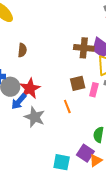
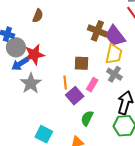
pink rectangle: (94, 90) -> (92, 85), moved
purple square: (85, 153) -> (75, 96), moved

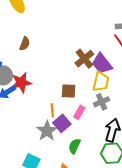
brown cross: (97, 31) -> (84, 59), turned 30
gray cross: (114, 74) -> (102, 102), turned 35
gray star: (31, 83) -> (47, 131), moved

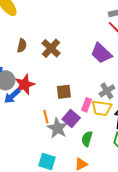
brown cross: (84, 59) -> (51, 48), moved
yellow trapezoid: (101, 82) -> (102, 108), moved, turned 95
brown square: (69, 91) -> (64, 92), moved
orange line: (52, 110) -> (46, 117), moved

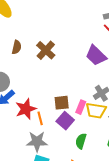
red star: (25, 84) -> (26, 109), moved
brown square: (64, 92) -> (62, 103), moved
gray star: (57, 128) -> (37, 142), moved, turned -30

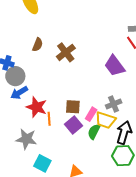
red star: (26, 109) -> (37, 107), turned 30
green semicircle: (81, 141) -> (94, 132), moved
gray star: (37, 142) -> (26, 139), moved

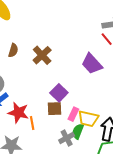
gray cross: (114, 104) -> (67, 138), moved
purple square: (74, 125) -> (59, 93), moved

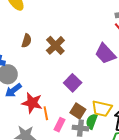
brown square: (54, 109) -> (78, 111), moved, turned 35
pink rectangle: (73, 114) -> (60, 125), moved
gray cross: (67, 138) -> (80, 128), turned 35

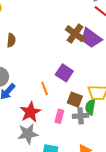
brown cross: (55, 45) -> (75, 34), moved
red star: (32, 103) -> (30, 112), moved, turned -30
orange line: (46, 113) -> (45, 88), moved

